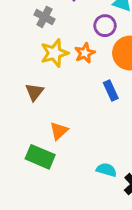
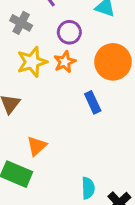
purple circle: (105, 26) -> (69, 32), moved
cyan semicircle: (106, 170) -> (88, 188), turned 72

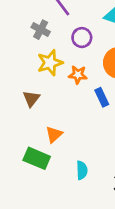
orange star: (65, 62) -> (78, 75), moved, turned 30
cyan semicircle: (88, 188) -> (82, 170), moved

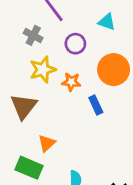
brown triangle: (31, 99) -> (24, 106), size x1.5

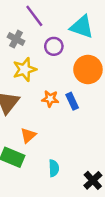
cyan triangle: (107, 22) -> (82, 27), size x1.5
orange star: (71, 82) -> (50, 99), moved

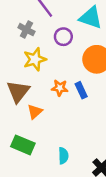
orange triangle: (28, 135) -> (35, 112), moved

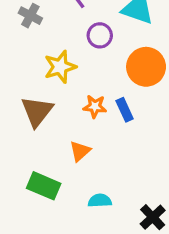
gray cross: (26, 30) -> (30, 16), moved
orange triangle: (35, 112) -> (80, 151), moved
cyan semicircle: (63, 156) -> (100, 201), turned -91

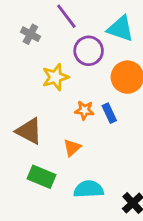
purple circle: (100, 35) -> (89, 51), size x1.4
brown triangle: (37, 111) -> (29, 131), moved, turned -40
cyan semicircle: (100, 201) -> (89, 189), size x1.5

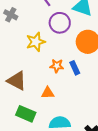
gray cross: (30, 34) -> (11, 15), moved
orange triangle: (72, 148) -> (48, 93), turned 40

